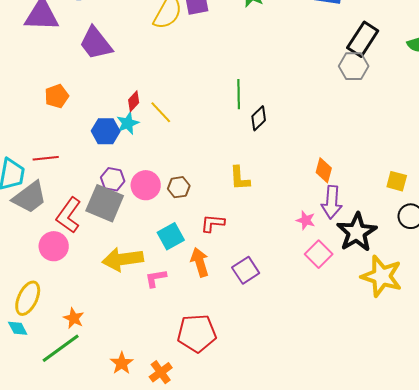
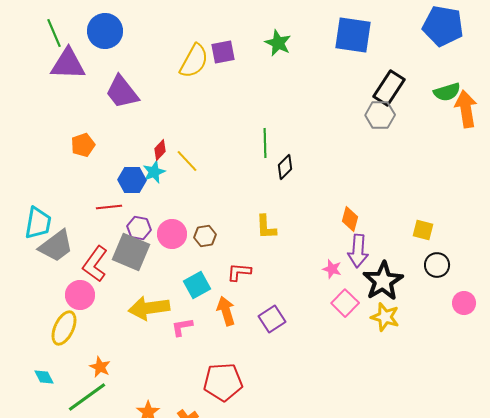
red line: (46, 158) -> (109, 207), moved
yellow star: (382, 276) -> (385, 317), moved, size x0.7
yellow ellipse: (28, 298) -> (64, 328), moved

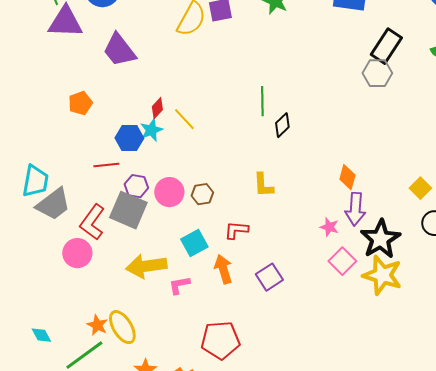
yellow square: (423, 230) -> (420, 188), turned 30
yellow star: (385, 317) -> (382, 275), size x1.4
yellow ellipse: (64, 328) -> (122, 327), moved, turned -56

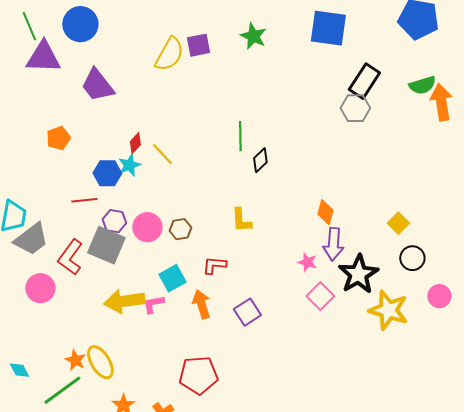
pink circle: (77, 253) -> (40, 288), moved
yellow star: (382, 275) -> (388, 310), moved
pink L-shape: (179, 285) -> (153, 304), moved

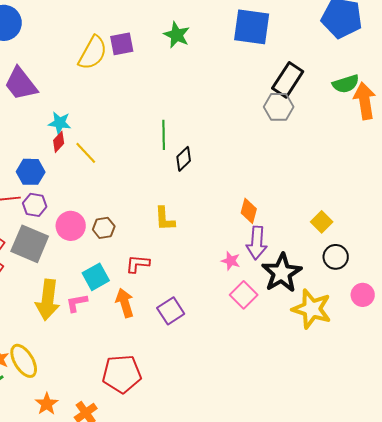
cyan star: (129, 165) -> (60, 123), moved, turned 30
purple hexagon: (114, 221) -> (35, 205), moved
yellow arrow: (124, 301) -> (48, 300), turned -75

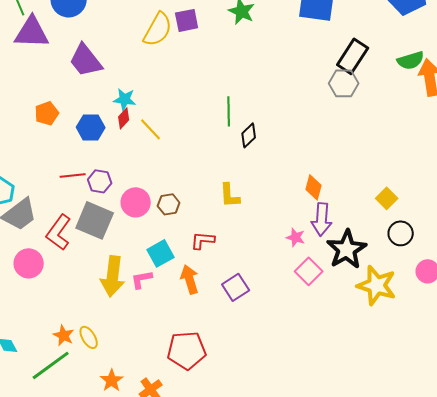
blue hexagon: (31, 172) -> (91, 127), moved
yellow ellipse: (24, 361) -> (89, 337), size x0.7

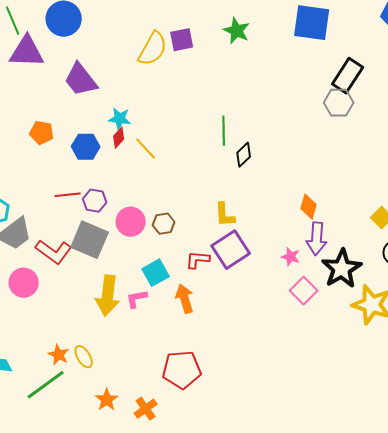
orange pentagon: (47, 113) -> (42, 133), turned 30
red L-shape: (59, 232) -> (54, 252), turned -90
purple square: (236, 287) -> (231, 250), moved, size x1.4

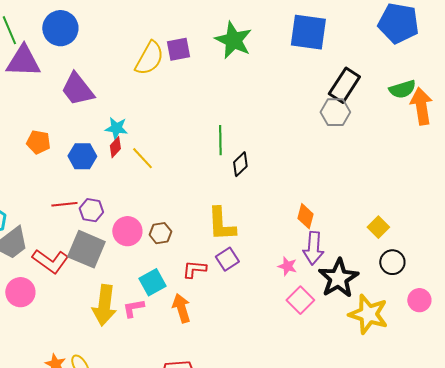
green star: (237, 31) -> (233, 40), size x1.4
yellow L-shape: (225, 215) -> (221, 224), size x1.4
purple square: (231, 250) -> (227, 259), size x0.6

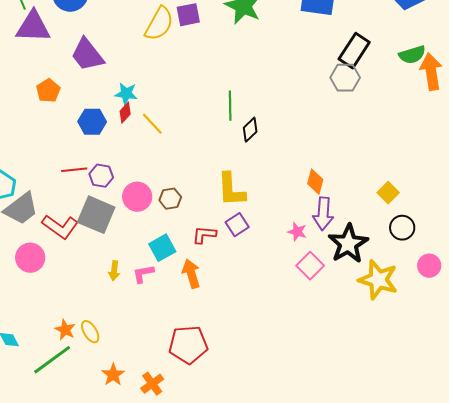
orange pentagon: (38, 142) -> (48, 91), moved, turned 30
yellow arrow: (104, 305) -> (114, 271), size x0.5

